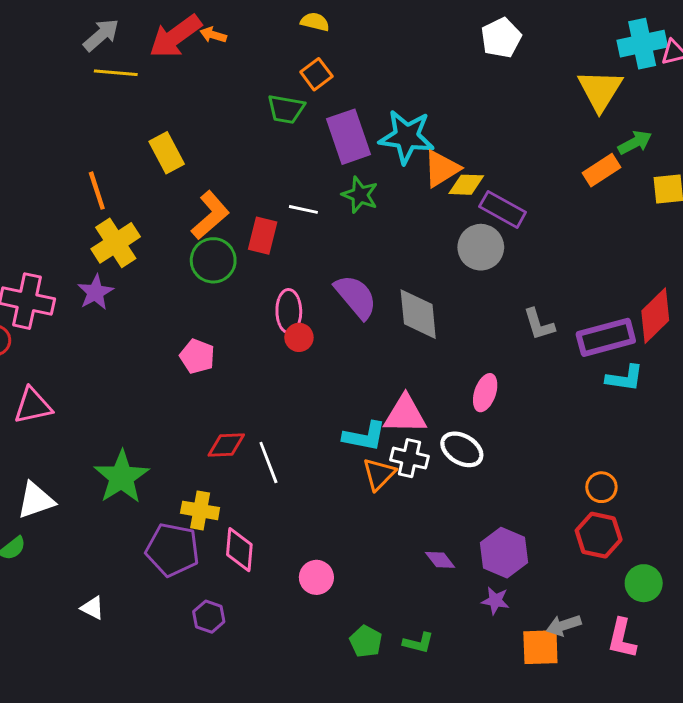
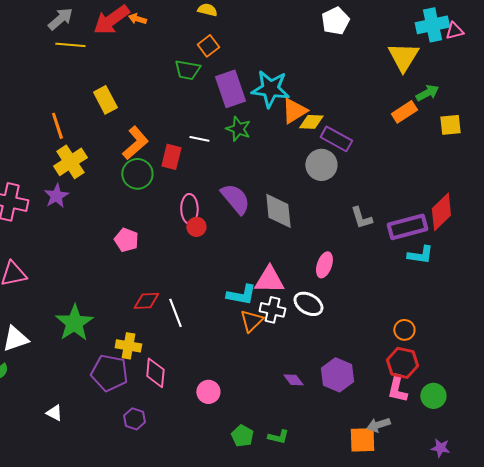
purple star: (495, 601) -> (440, 448), moved
pink L-shape: (622, 638) -> (397, 389), moved

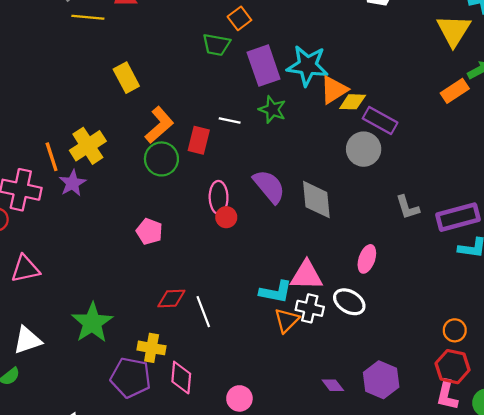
orange line: (57, 126) -> (52, 157), moved

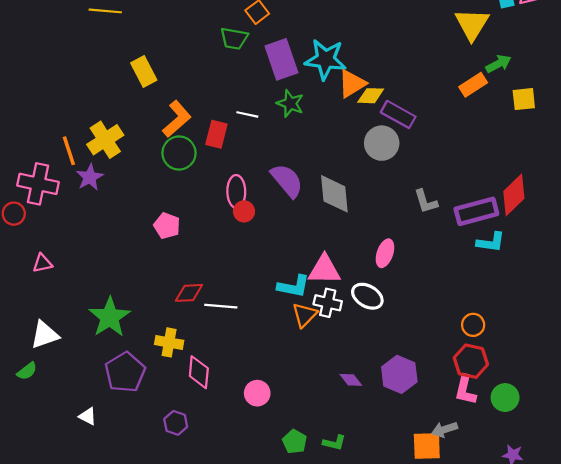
pink triangle: (25, 269) -> (42, 263), size x0.7
white line: (203, 312) -> (221, 306), turned -64
purple pentagon: (131, 378) -> (125, 372), moved, turned 30

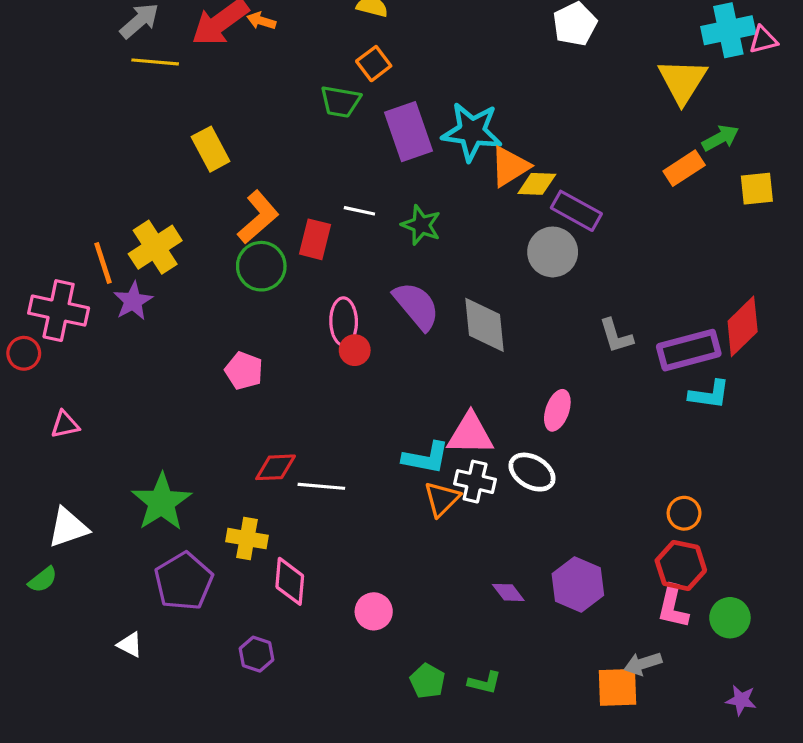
green star: (290, 103) -> (421, 225), moved

